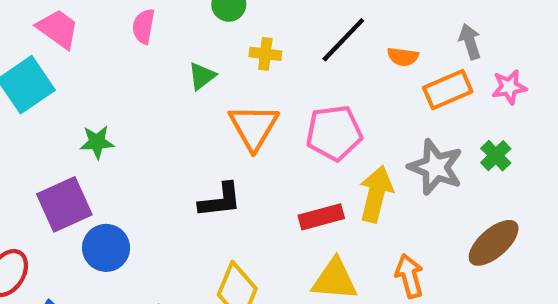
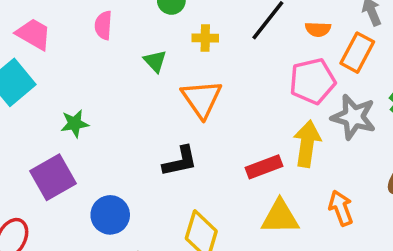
green triangle: (202, 76) -> (155, 61), turned -30
orange rectangle: (448, 90) -> (357, 53), turned -33
pink pentagon: (334, 133) -> (313, 81), moved
blue circle: (106, 248) -> (110, 215), moved

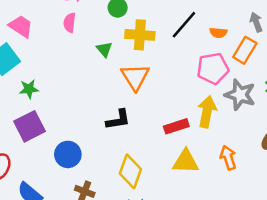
yellow cross: (205, 38) -> (140, 35), size x1.6
green star: (75, 124) -> (29, 89), moved

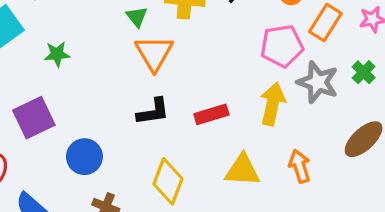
orange triangle: (135, 77) -> (154, 53), moved
green star: (29, 89) -> (57, 54), moved
red rectangle: (176, 126) -> (211, 114), moved

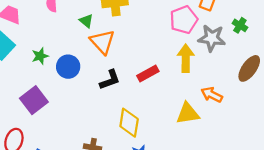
blue circle: (84, 157) -> (68, 67), moved
orange arrow: (300, 166) -> (212, 95), turned -35
yellow triangle: (242, 170) -> (188, 113), moved

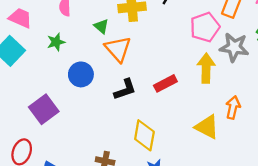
green star: (40, 56) -> (56, 42), moved
orange arrow: (212, 95) -> (233, 107), turned 75
yellow triangle: (188, 113) -> (207, 127), turned 35

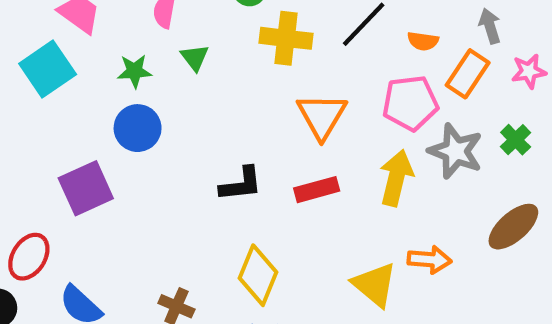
green triangle: (101, 26) -> (195, 58), moved
orange triangle: (118, 49) -> (322, 116), moved
blue circle: (81, 74) -> (138, 128), moved
orange arrow: (233, 107) -> (429, 260), turned 70

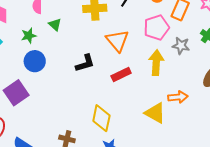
gray star: (456, 151) -> (181, 46), size x0.7
black L-shape: (241, 184) -> (85, 63), moved

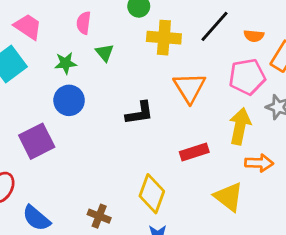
red rectangle: (121, 74) -> (194, 152), moved
orange arrow: (178, 97) -> (259, 163), moved

